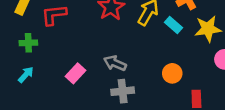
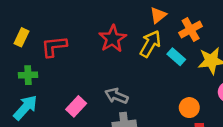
orange circle: (172, 73) -> (189, 108), moved
cyan arrow: (26, 75) -> (25, 108), size x1.5

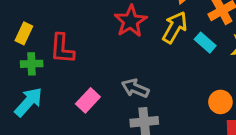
yellow rectangle: (21, 37) -> (24, 33), moved
red L-shape: (54, 46) -> (62, 49), moved, turned -80

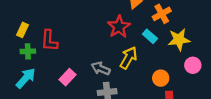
red star: (131, 21) -> (119, 27), moved
yellow arrow: (175, 27) -> (129, 58), moved

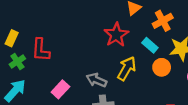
green cross: (28, 51) -> (17, 61), turned -32
orange circle: (161, 78) -> (162, 67), moved

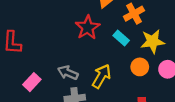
orange circle: (162, 67) -> (140, 67), moved
yellow arrow: (127, 68) -> (101, 76), moved

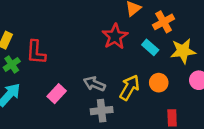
orange circle: (140, 67) -> (159, 83), moved

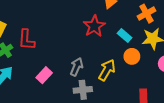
orange cross: (164, 22) -> (146, 14), moved
orange circle: (159, 83) -> (132, 56), moved
gray arrow: (94, 84) -> (77, 67), turned 90

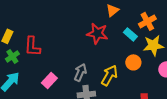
red star: (94, 26) -> (97, 33), turned -30
cyan rectangle: (125, 36) -> (130, 34), moved

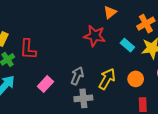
cyan rectangle: (130, 34) -> (127, 45), moved
orange circle: (133, 62) -> (136, 79), moved

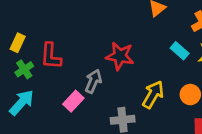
red star: (95, 36) -> (120, 56), moved
gray arrow: (77, 76) -> (93, 81), moved

